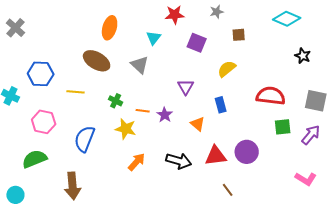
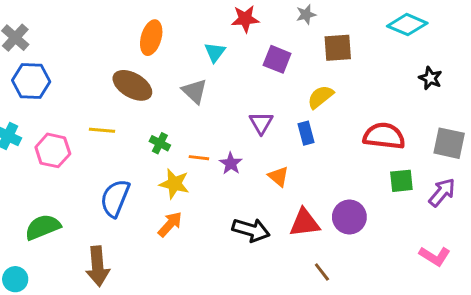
brown square: (239, 35) -> (338, 48), size x1.5
blue hexagon: (41, 74) -> (31, 81), moved
blue rectangle: (221, 105) -> (306, 133), moved
pink hexagon: (44, 122) -> (53, 150), moved
orange arrow: (137, 162) -> (170, 224), moved

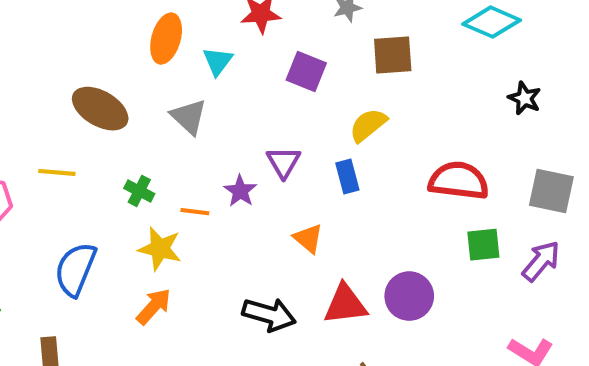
orange ellipse: (151, 38) -> (166, 39), moved
purple star: (231, 163) -> (240, 191), moved

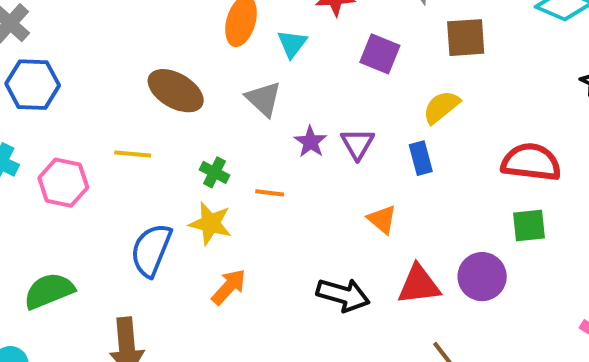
purple star: (240, 191) -> (310, 142), moved
green square: (483, 245) -> (529, 226), moved
yellow star: (160, 249) -> (210, 223), moved

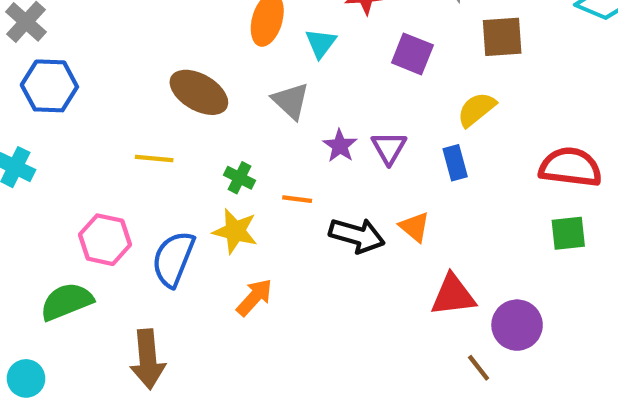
pink hexagon: (63, 183) -> (105, 240), moved
purple circle: (482, 277) -> (517, 325), moved
black arrow: (343, 295) -> (357, 235), moved

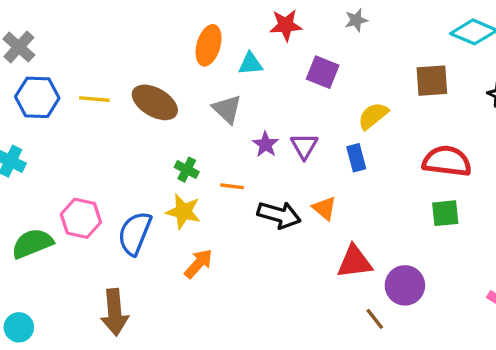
brown square: (502, 37) -> (432, 81), moved
cyan triangle: (321, 43) -> (251, 64), turned 48
yellow line: (154, 159) -> (94, 99), moved
green semicircle: (67, 302) -> (32, 243), moved

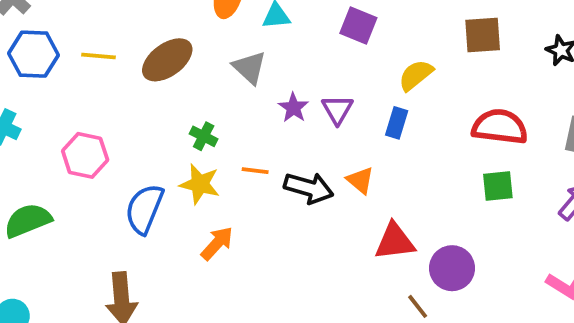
brown ellipse: (155, 102) -> (167, 60), turned -66
blue rectangle: (356, 158) -> (397, 123), turned 32
orange line: (232, 186) -> (255, 171), moved
pink hexagon: (81, 218) -> (85, 155), moved

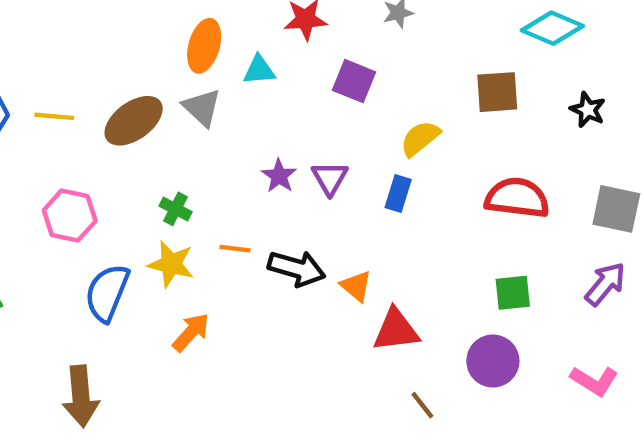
gray triangle: (249, 68) -> (202, 108), moved
pink hexagon: (85, 155) -> (70, 216), moved
orange triangle: (360, 180) -> (356, 286), moved
green square: (498, 186) -> (513, 293), moved
purple circle: (452, 268) -> (493, 361), moved

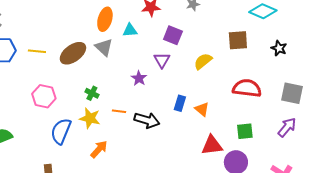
purple triangle: (330, 178) -> (162, 60), moved
blue rectangle: (398, 193) -> (180, 103), moved
orange triangle: (356, 286) -> (202, 109), moved
red triangle: (396, 330) -> (212, 145), moved

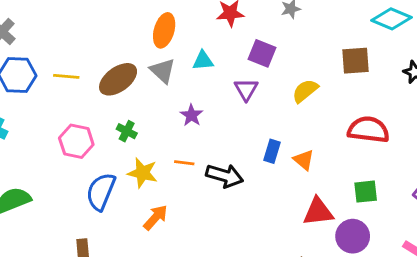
cyan triangle: (130, 30) -> (203, 61), moved
purple star: (139, 78) -> (191, 115), moved
green cross: (92, 93) -> (127, 131), moved

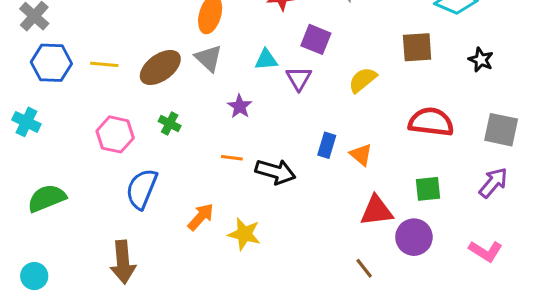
cyan triangle: (203, 61) -> (266, 60), moved
yellow star: (143, 173) -> (244, 234), moved

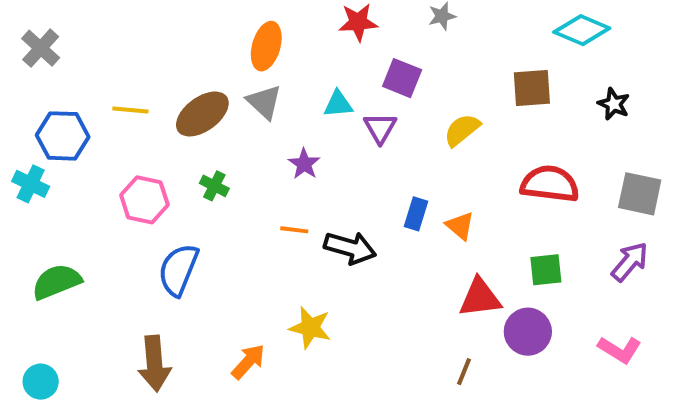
blue hexagon: (51, 63) -> (63, 136), moved
orange arrow: (201, 217) -> (248, 362), moved
brown line: (364, 268) -> (464, 372), turned 60

